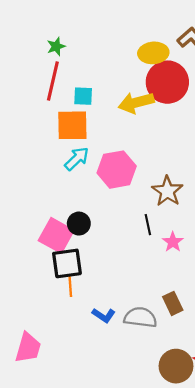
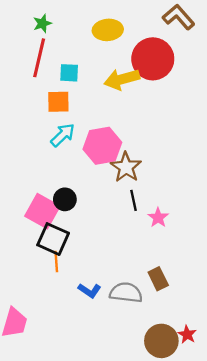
yellow ellipse: (153, 53) -> (108, 30), moved
orange square: (72, 125) -> (58, 102), size x0.7
brown star: (167, 191) -> (126, 167), moved
black square: (67, 263) -> (53, 239), turned 32

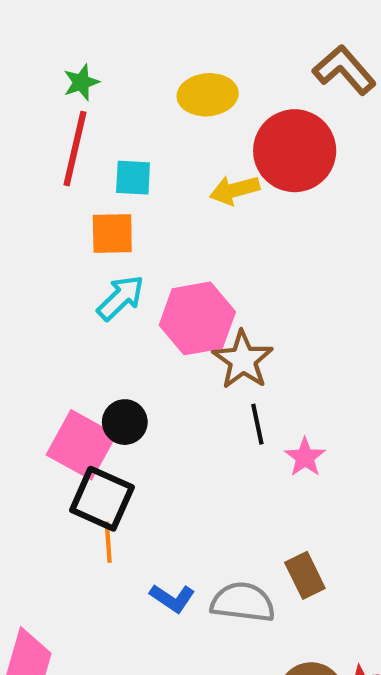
yellow arrow: (122, 79) -> (235, 190), size x0.7

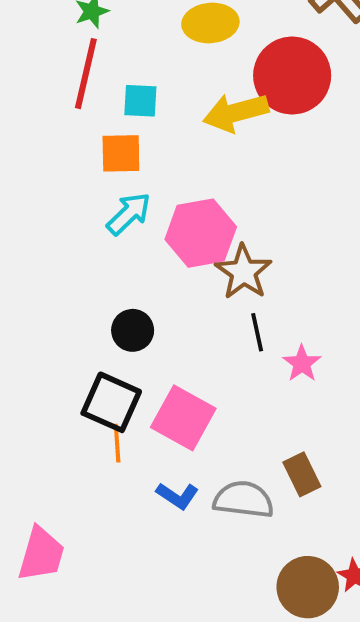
yellow arrow: (235, 190) -> (236, 112), size x1.4
pink square: (81, 445) -> (183, 418), moved

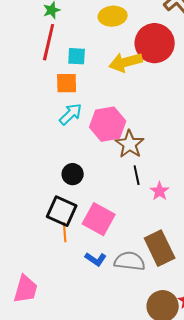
brown rectangle: (302, 474) -> (160, 248), size x1.6

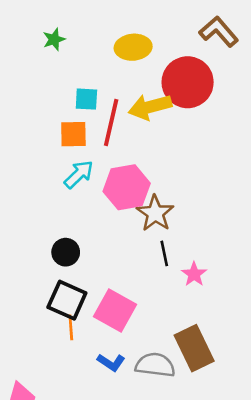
red line: (49, 42) -> (111, 122), moved
black circle: (73, 174) -> (66, 252), moved

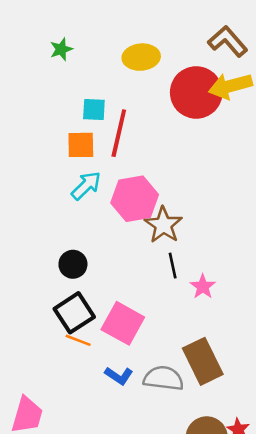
yellow arrow: (150, 107) -> (230, 86), moved
black square: (67, 300) -> (74, 313), turned 33
orange line: (71, 327) -> (78, 340), turned -65

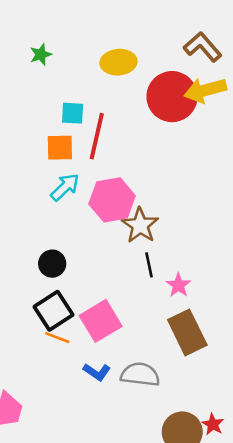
pink square: (123, 323) -> (101, 321), turned 30
brown rectangle: (203, 361) -> (187, 332), moved

